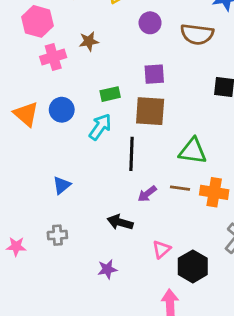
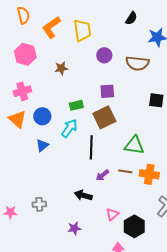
pink cross: (53, 57) -> (22, 91), moved
brown square: (150, 111) -> (104, 117), turned -30
blue triangle: (62, 185) -> (42, 145), moved

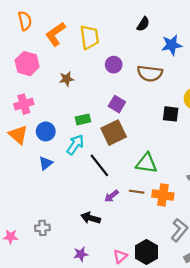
purple square: (107, 91) -> (117, 104), turned 35
black line: (91, 147) -> (99, 165), turned -40
pink triangle: (112, 214) -> (120, 256), moved

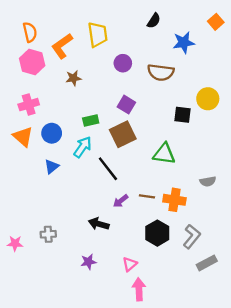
orange semicircle: (25, 21) -> (30, 32), moved
orange L-shape: (56, 34) -> (62, 46), moved
green triangle: (146, 163) -> (164, 154), moved
black hexagon: (146, 252) -> (157, 233), moved

